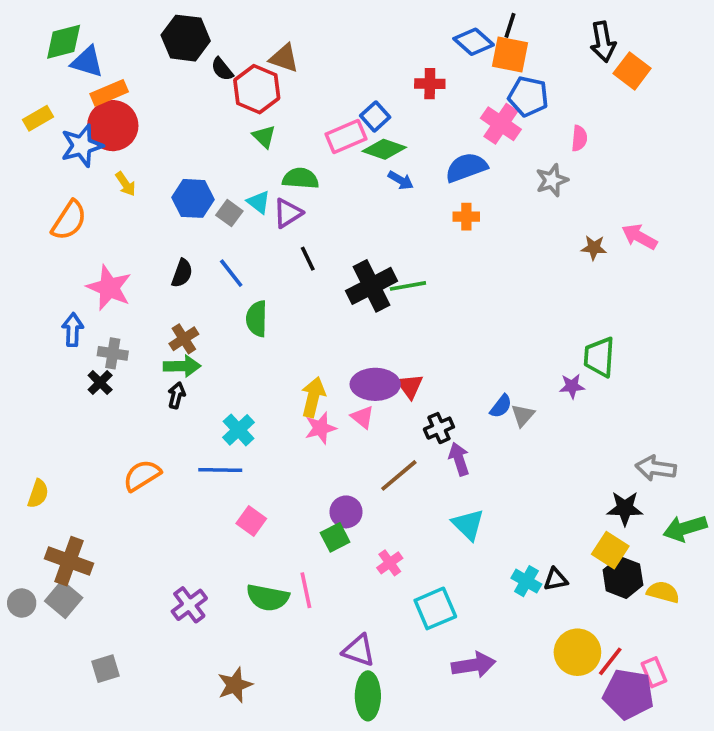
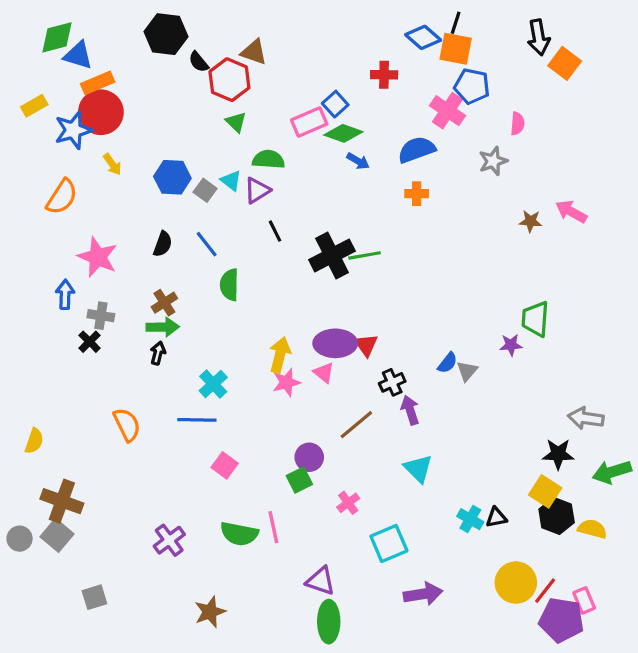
orange semicircle: (142, 475) -> (127, 425), turned 96

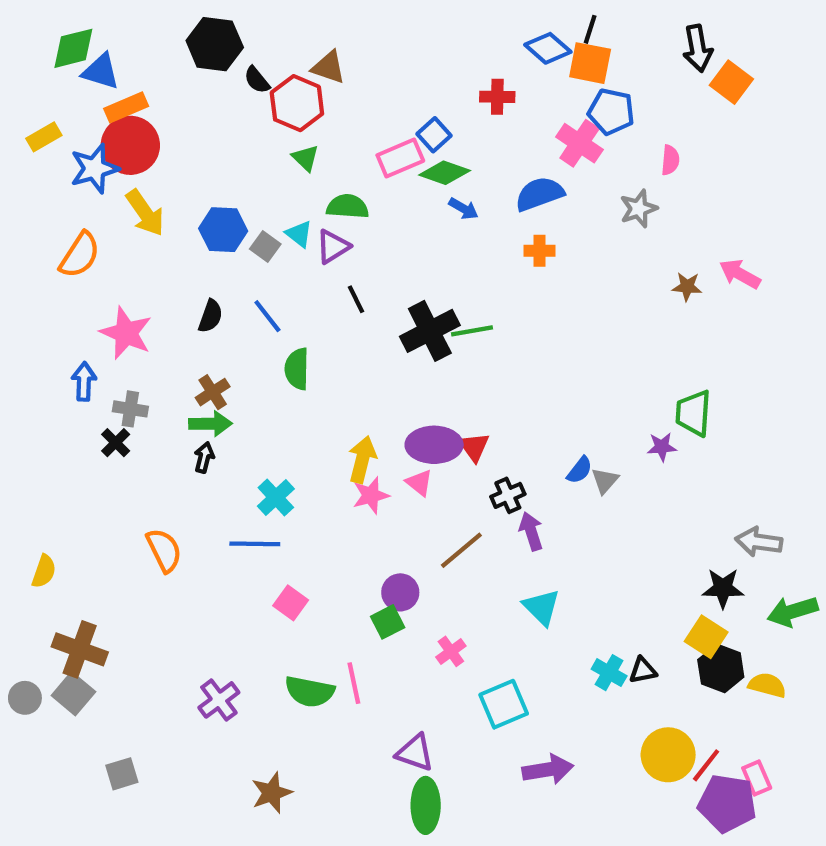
yellow arrow: (112, 164) -> (145, 213), size x1.6

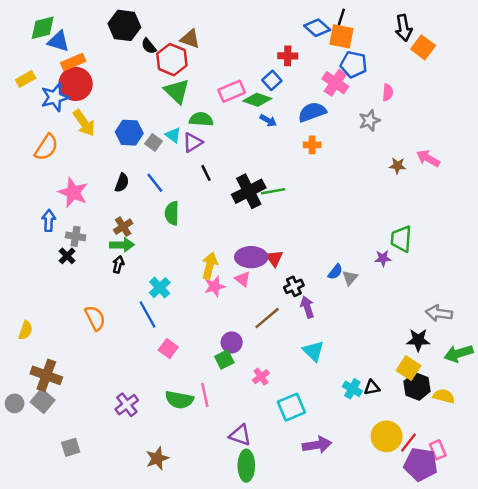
blue square: (434, 135) -> (272, 80), moved
green triangle: (305, 158) -> (177, 91), size x1.6
blue line: (255, 544) -> (148, 314), turned 60

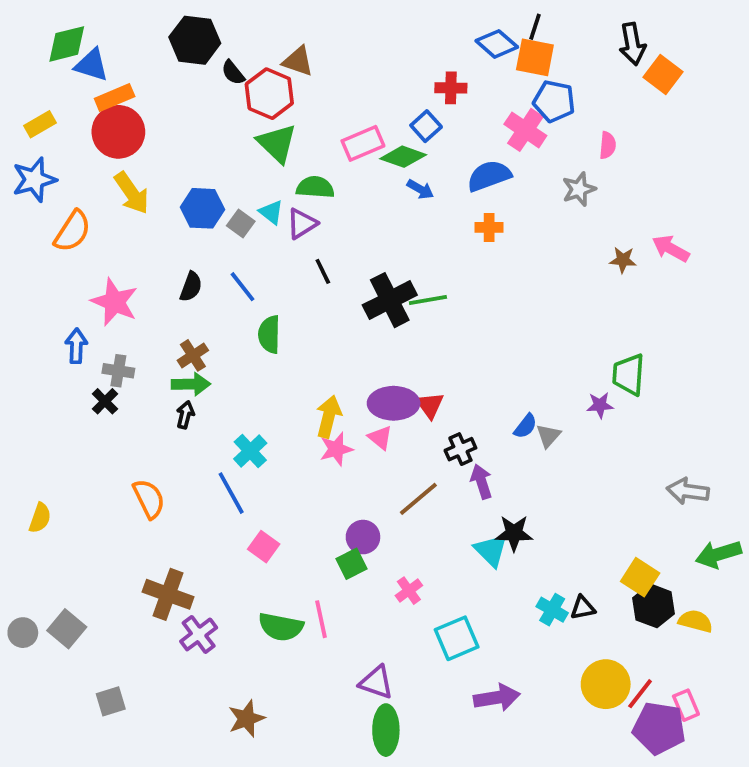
blue star: (55, 97) -> (34, 180), moved
black star: (418, 340) -> (514, 533), moved
brown cross: (46, 375) -> (168, 594), moved

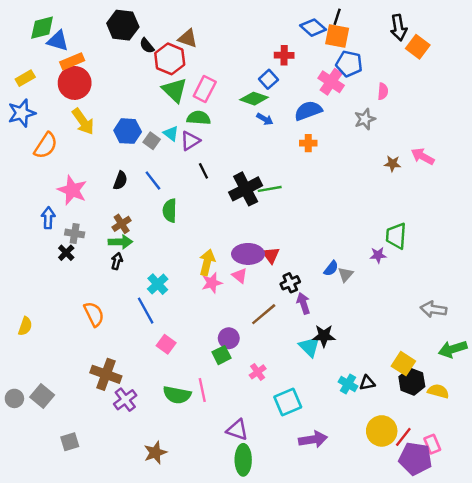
pink rectangle: (363, 143) -> (205, 89), moved, turned -40

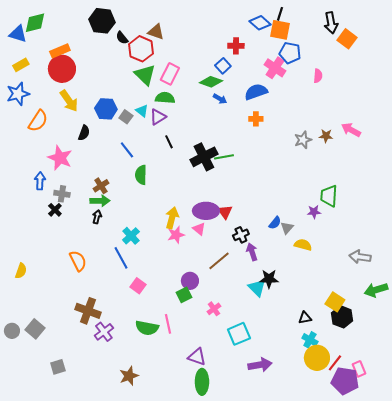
blue triangle: (58, 41) -> (18, 34), moved
gray star: (365, 119) -> (303, 140), moved
black semicircle: (120, 180) -> (84, 133), moved
cyan cross: (348, 384) -> (310, 340), moved
yellow semicircle: (438, 391) -> (303, 245), moved

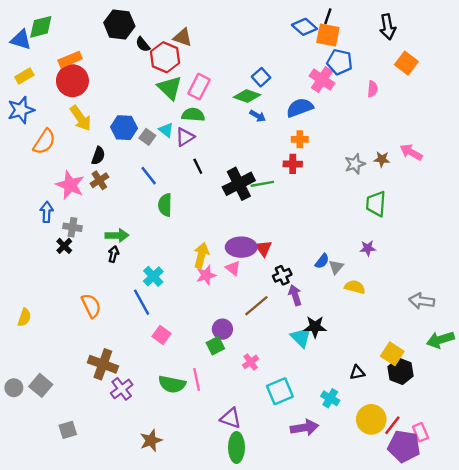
orange square: (347, 39) -> (406, 63), moved
red cross: (236, 46) -> (293, 164), moved
brown cross: (101, 186) -> (99, 180), moved
green trapezoid: (329, 196) -> (376, 204), moved
cyan cross: (310, 340) -> (330, 398), moved

